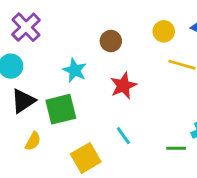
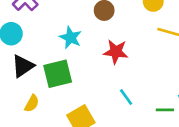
red star: (123, 86) -> (116, 52), turned 30
cyan line: (123, 136) -> (126, 97), moved

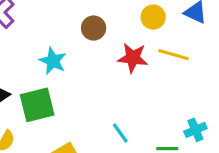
red star: (116, 52) -> (133, 58), moved

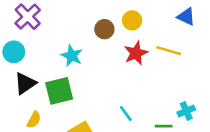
yellow circle: (153, 17) -> (132, 20), moved
red star: (133, 58) -> (136, 53), turned -30

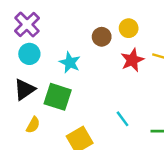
cyan circle: (14, 52) -> (29, 54), moved
green square: (59, 91) -> (58, 97), turned 32

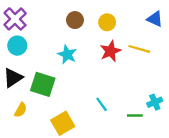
brown circle: (102, 37) -> (75, 20), moved
cyan star: (70, 62) -> (67, 54), moved

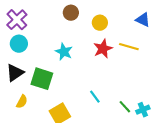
brown circle: (75, 20) -> (71, 13), moved
cyan cross: (155, 102) -> (143, 110), moved
green line: (135, 115) -> (125, 107), turned 48

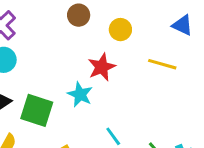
red star: (103, 49) -> (102, 67), moved
cyan star: (64, 52) -> (80, 94), moved

